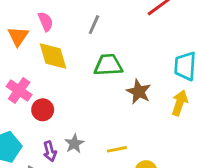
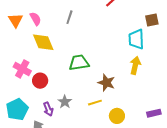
orange triangle: (18, 36) -> (15, 20), moved
green trapezoid: (108, 65) -> (79, 63), moved
brown star: (139, 92) -> (106, 83), moved

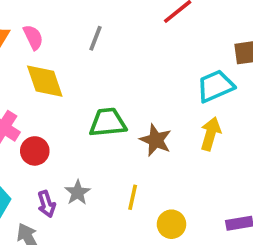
cyan trapezoid: (136, 39) -> (215, 86), turned 65
brown star: (106, 83) -> (156, 140), moved
yellow line: (95, 103) -> (133, 197), turned -64

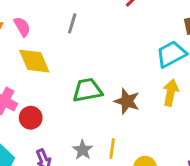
gray star: (78, 193) -> (83, 150), moved

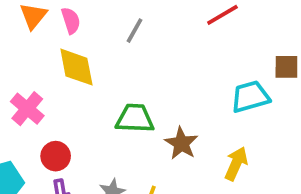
yellow arrow: (171, 93) -> (236, 164), moved
red circle: (31, 118) -> (56, 156), moved

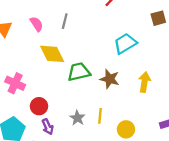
pink semicircle: (71, 21) -> (36, 24), moved
yellow diamond: (76, 67) -> (52, 54), moved
cyan trapezoid: (250, 97) -> (125, 43), moved

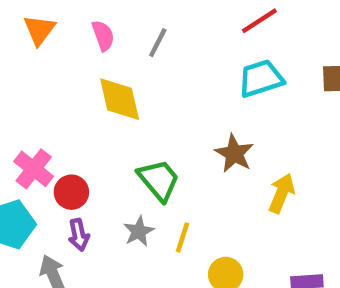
cyan trapezoid: (125, 43) -> (261, 78), moved
green trapezoid: (79, 72) -> (159, 180), moved, turned 50
brown star: (110, 79) -> (234, 154), moved
pink cross: (15, 83) -> (34, 169), moved

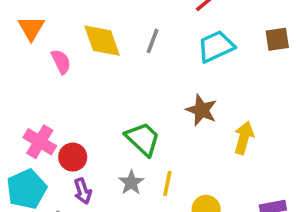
pink semicircle: (103, 36) -> (61, 62), moved
gray line: (158, 43) -> (153, 41), moved
yellow diamond: (120, 99) -> (102, 41), moved

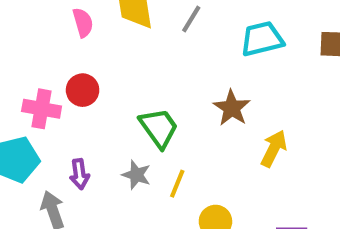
pink cross: (40, 142) -> (42, 109), turned -32
red circle: (73, 157) -> (83, 90), moved
gray star: (131, 183) -> (136, 175), turned -30

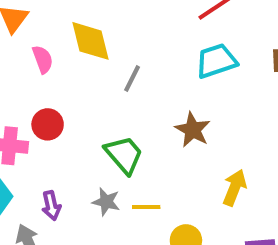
gray line: (191, 19) -> (132, 79), moved
yellow arrow: (274, 149) -> (235, 188), moved
yellow line: (177, 184) -> (146, 207), turned 72

